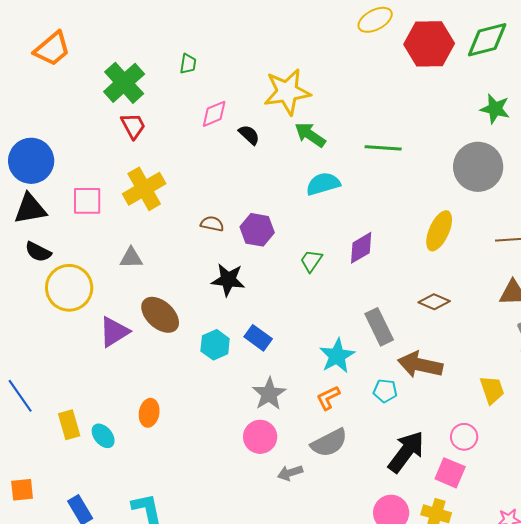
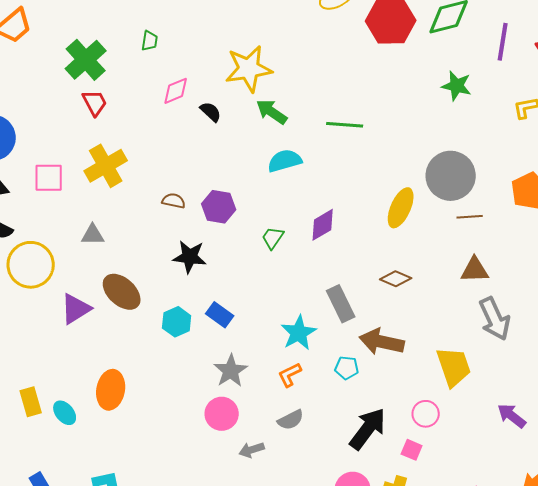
gray circle: (478, 167) -> (451, 176), moved
yellow trapezoid: (492, 390) -> (454, 367), size x1.4
orange ellipse: (149, 413) -> (111, 390), size x1.4
gray semicircle: (329, 443) -> (291, 420), size x0.7
pink square: (450, 473) -> (412, 450), size x0.7

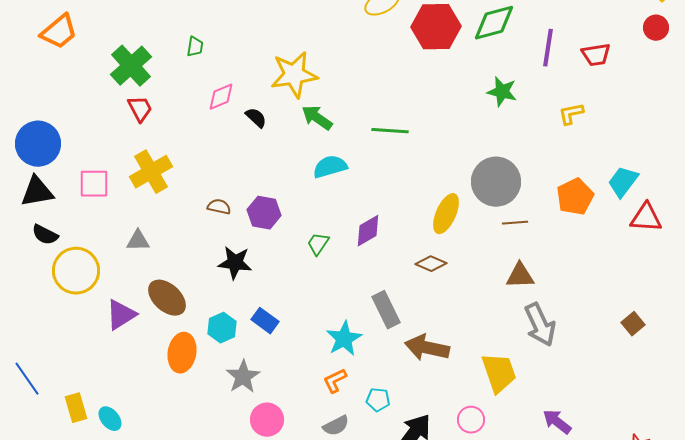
brown diamond: (396, 279) -> (431, 264), moved
cyan pentagon: (347, 368) -> (378, 400), moved
gray star: (231, 371) -> (243, 377), moved
orange ellipse: (111, 390) -> (182, 353), moved

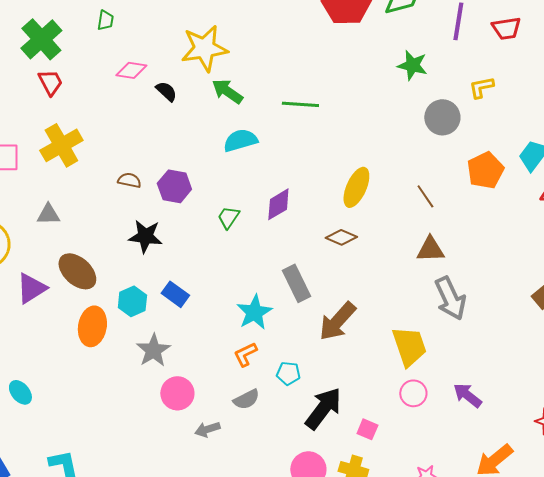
pink diamond: (221, 97) -> (131, 70), turned 32
gray circle: (496, 182) -> (442, 117), moved, size x0.7
brown line: (515, 223) -> (425, 196), turned 60
brown arrow: (427, 348) -> (337, 321), turned -60
pink circle: (471, 420) -> (413, 393), moved

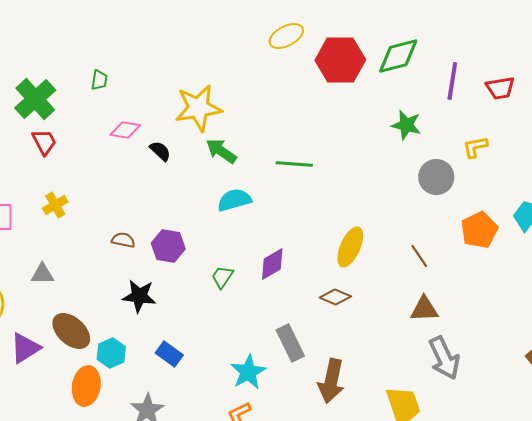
yellow cross: (61, 145) -> (55, 205), size x0.6
cyan hexagon: (132, 301) -> (111, 353), moved
brown arrow: (337, 321) -> (331, 381), turned -30

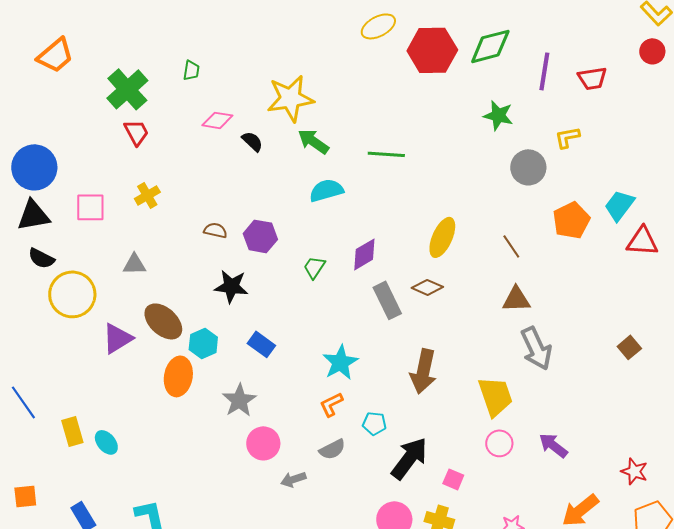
gray rectangle: (290, 343) -> (387, 300), moved

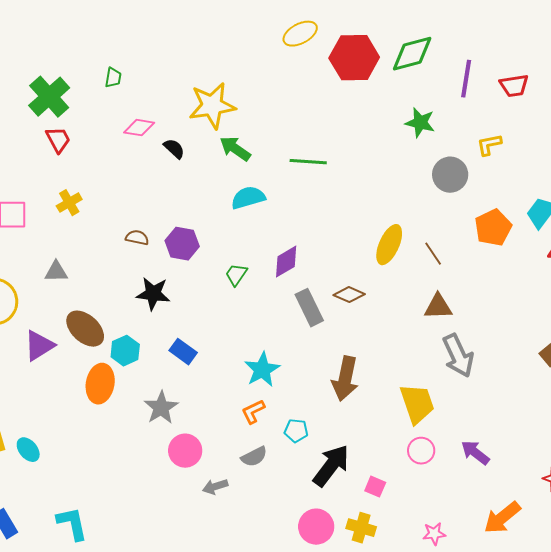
yellow ellipse: (442, 237) -> (389, 245), moved

